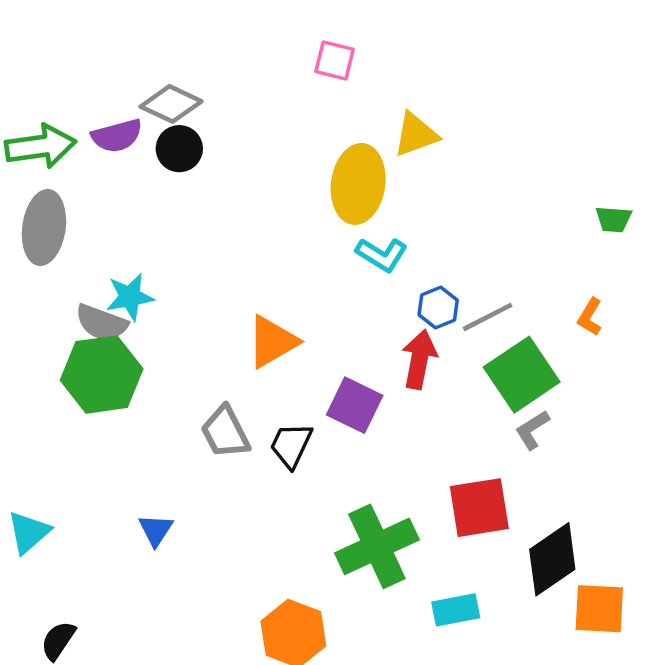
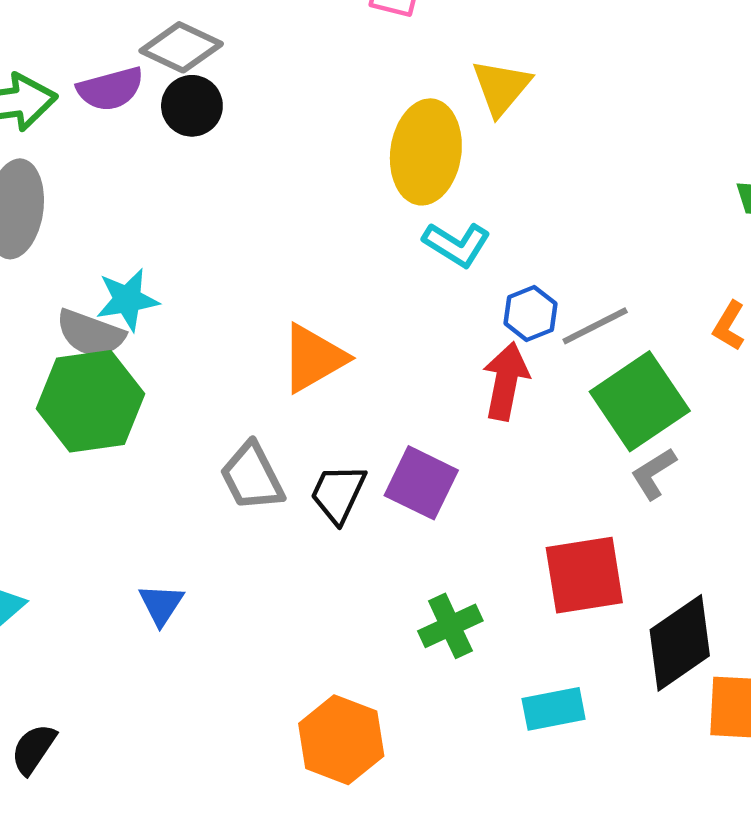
yellow triangle: (416, 135) -> (501, 87), turned -30
purple square: (355, 405) -> (421, 483), moved
green cross: (377, 546) -> (450, 626), size x0.6

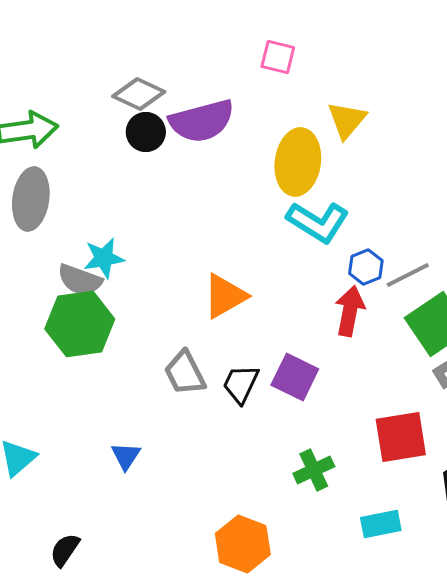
purple semicircle: (110, 89) -> (202, 121), moved, size x1.5
cyan L-shape: (457, 244) -> (318, 222), size x1.4
black semicircle: (33, 749) -> (65, 550), moved

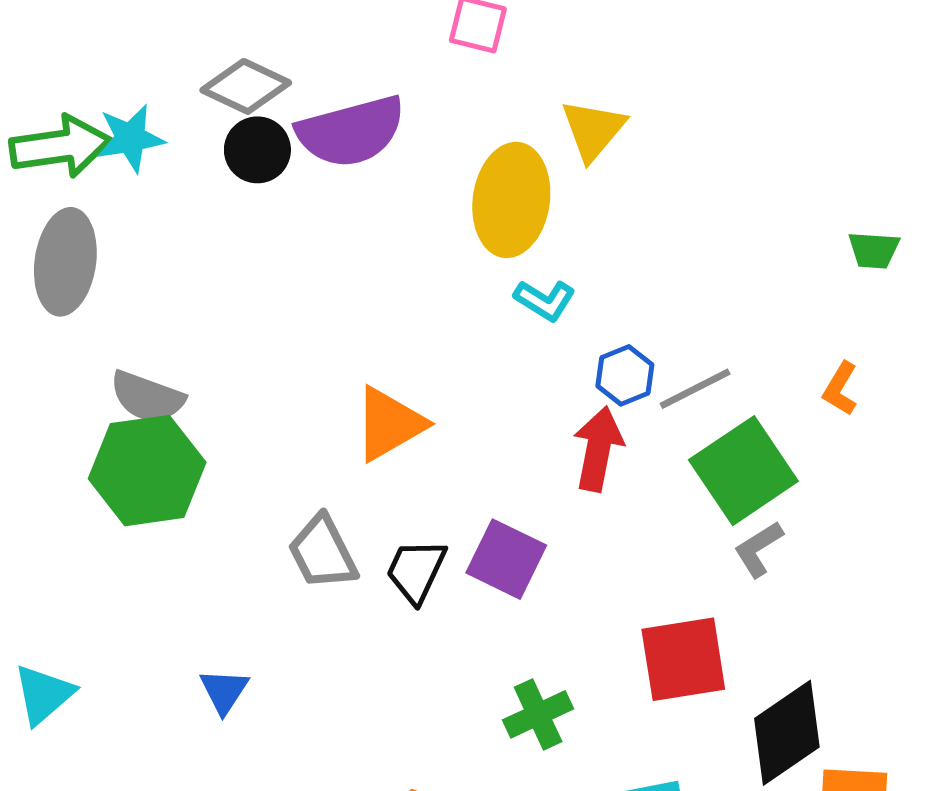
cyan L-shape: (318, 222) -> (545, 300), size x0.6
cyan star: (104, 258) -> (131, 138), moved

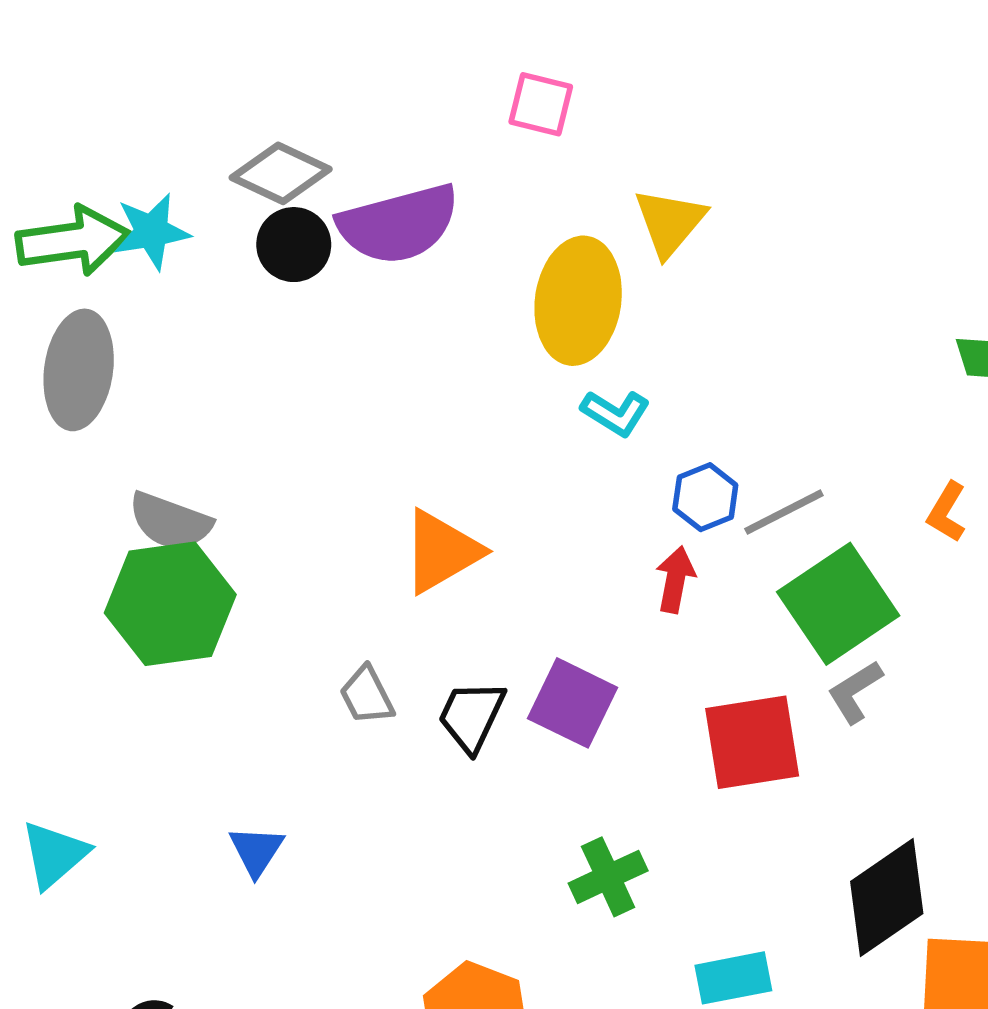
red arrow: (598, 449) -> (675, 579), size x0.7
gray trapezoid: (323, 552) -> (367, 695), size x0.7
red square: (683, 659) -> (752, 742), moved

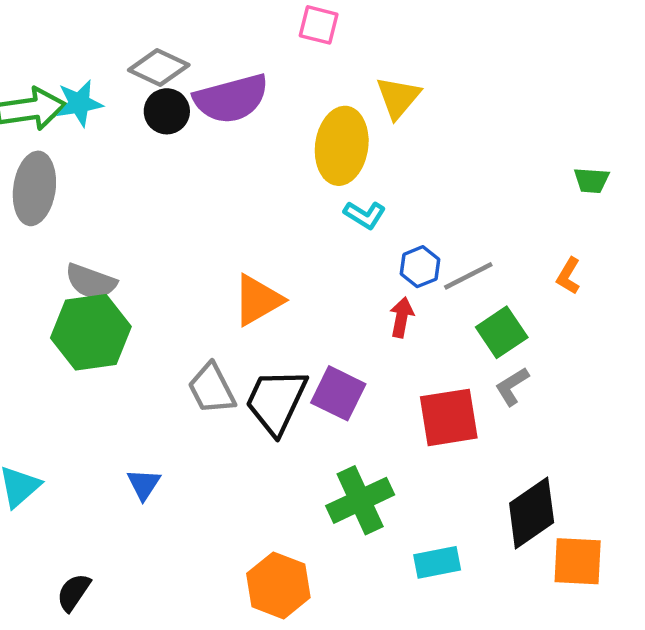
green square: (838, 604) -> (502, 332), size x0.7
gray trapezoid: (367, 695) -> (212, 389), size x1.4
black trapezoid: (471, 716) -> (276, 401), size x1.5
green cross: (608, 877) -> (360, 500), size x1.4

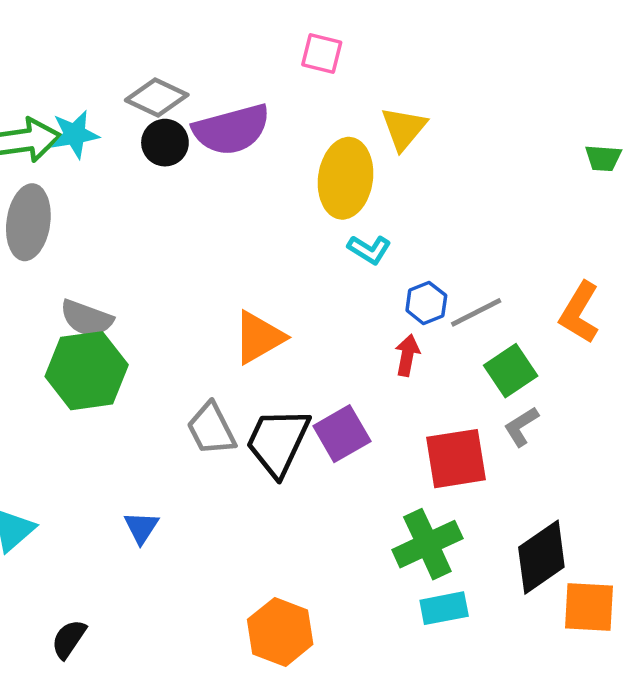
green trapezoid: (591, 180) -> (603, 158), moved
orange L-shape: (568, 276) -> (579, 312), size x1.6
purple square: (338, 393) -> (342, 434), turned 34
green cross: (360, 500) -> (427, 544), moved

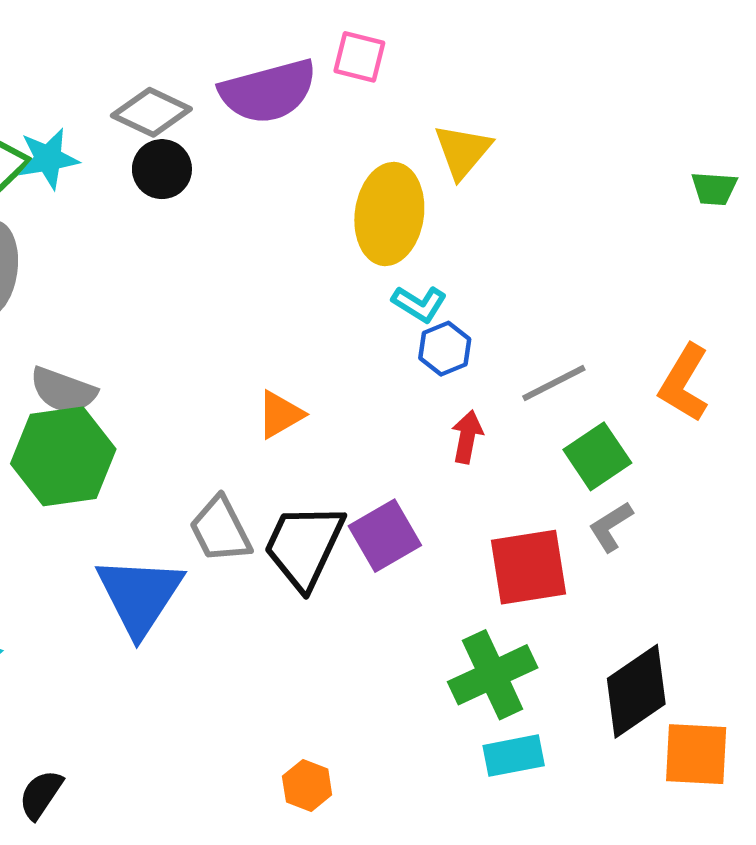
purple semicircle: (231, 130) -> (268, 91), moved
blue hexagon: (426, 303) -> (445, 349), moved
orange triangle: (259, 337) -> (280, 414), size x0.7
blue triangle: (141, 527) -> (140, 595), moved, size x2.0
orange hexagon: (280, 632) -> (307, 785), size x0.6

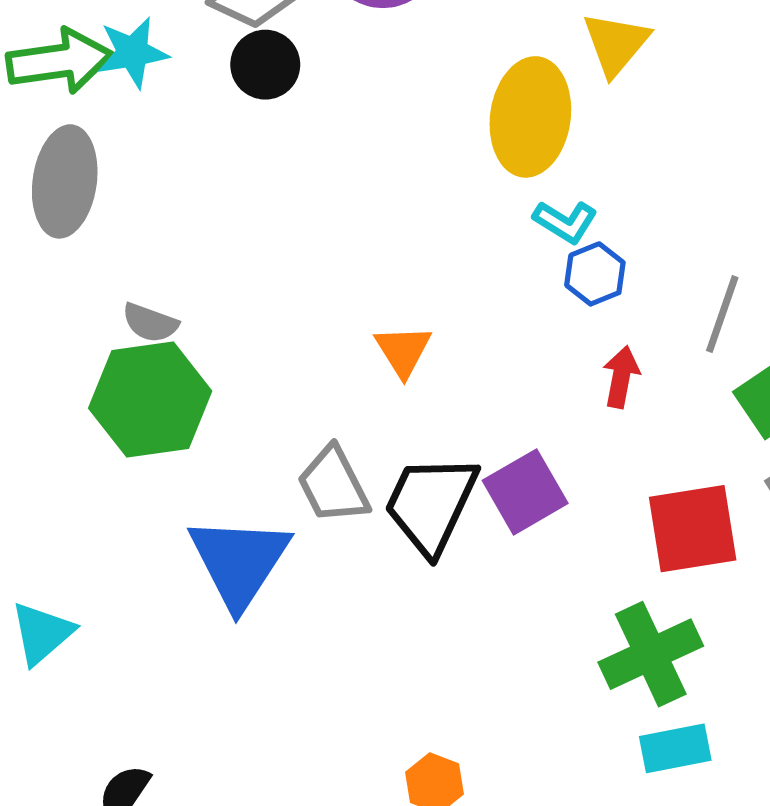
gray line: (554, 383) -> (722, 314), turned -44
gray semicircle: (63, 391) -> (150, 323), size x0.7
orange triangle: (280, 414) -> (403, 351), turned -32

